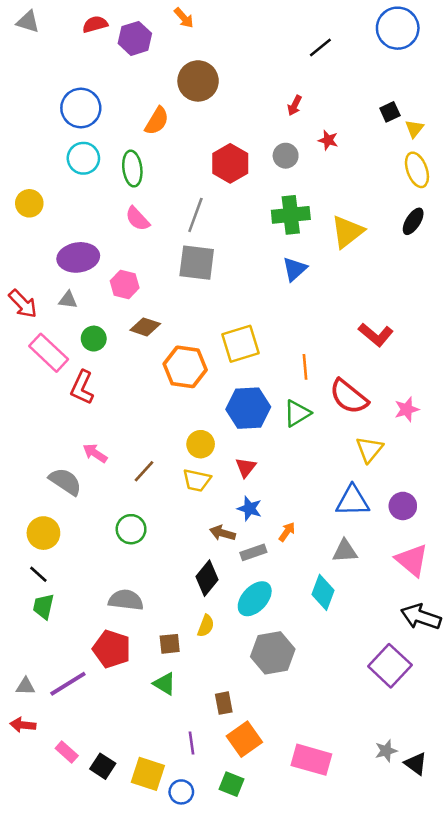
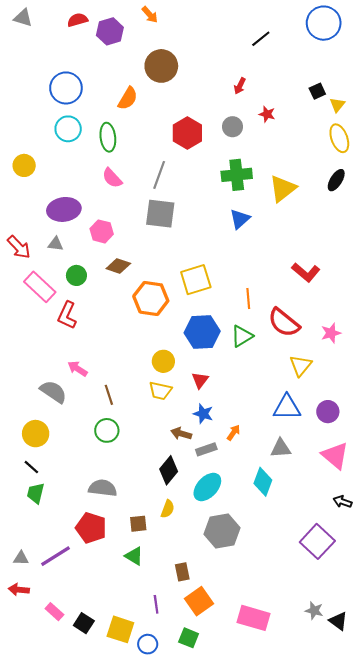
brown line: (144, 471) -> (109, 395), moved, turned -60
black arrow: (421, 617) -> (342, 502), size x0.6
gray star: (386, 751) -> (314, 611), turned 30

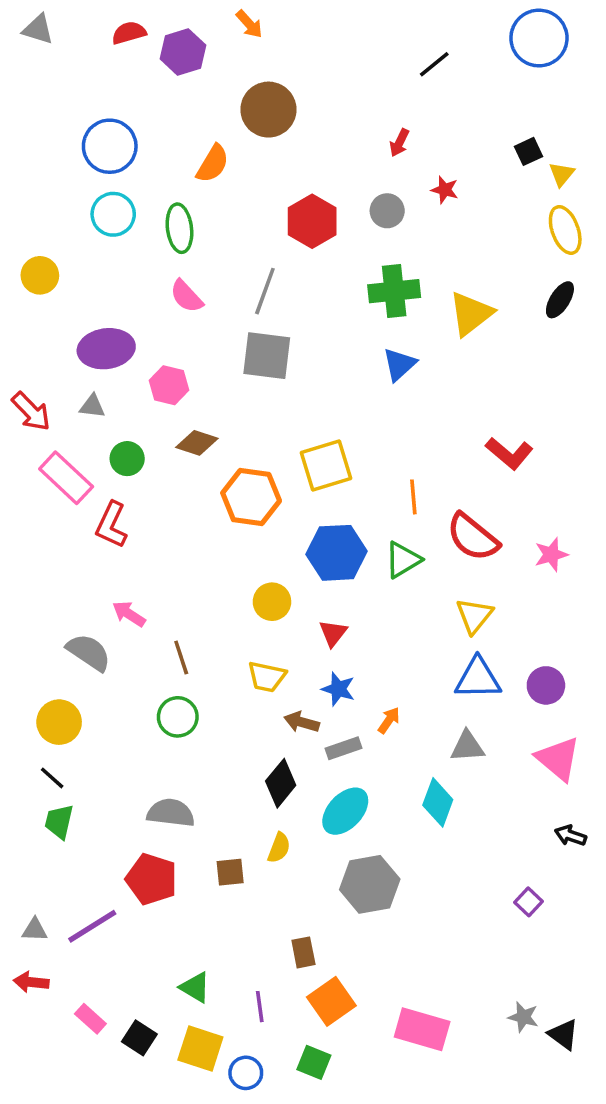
yellow triangle: (301, 366) -> (474, 616), moved
yellow trapezoid: (160, 391) -> (267, 677), moved
purple square: (317, 541) -> (529, 902), size x0.5
green triangle: (134, 556) -> (195, 987), moved

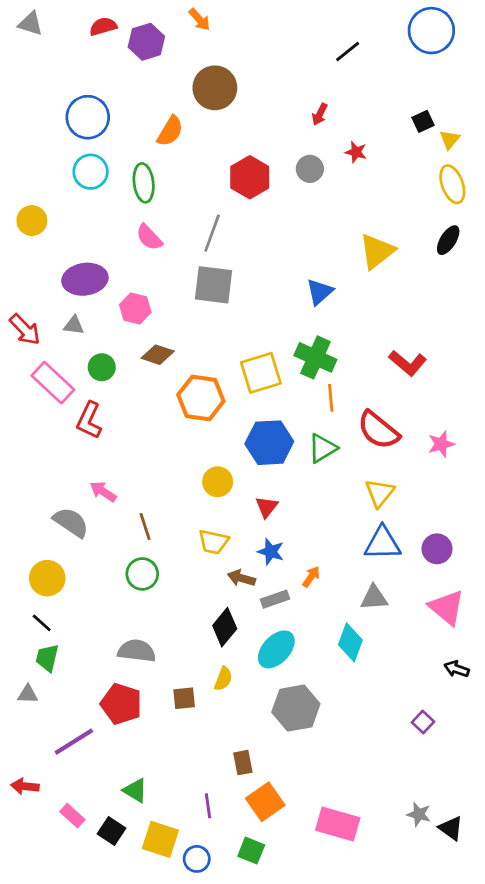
green cross: (394, 291) -> (315, 357), moved, turned 30
gray triangle: (35, 930) -> (28, 694), moved
green triangle: (195, 987) -> (135, 790), moved

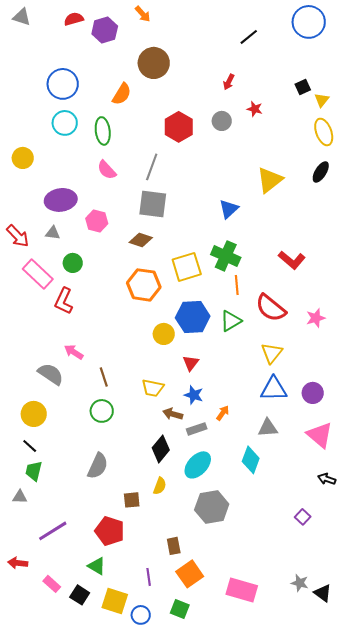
brown diamond: (158, 355) -> (141, 240), moved
yellow circle: (218, 482) -> (164, 334), moved
gray semicircle: (137, 651) -> (98, 466), turned 108
red pentagon: (121, 704) -> (110, 531), moved

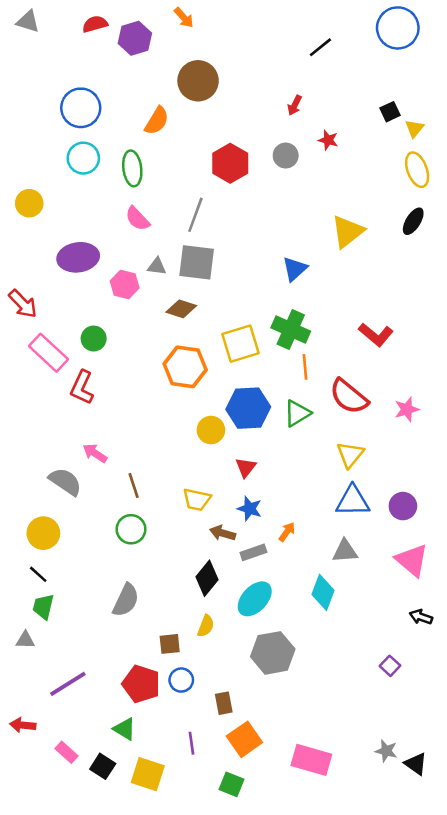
gray triangle: (53, 233) -> (157, 266), moved
blue circle: (141, 615) -> (181, 680), moved

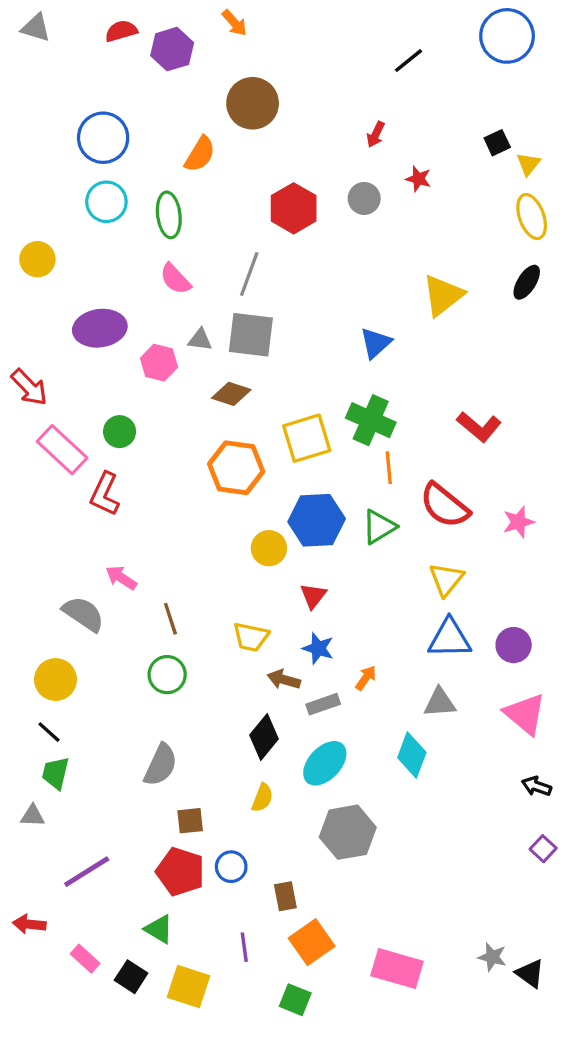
brown square: (170, 644) -> (190, 821), moved
purple square: (390, 666) -> (543, 849), moved

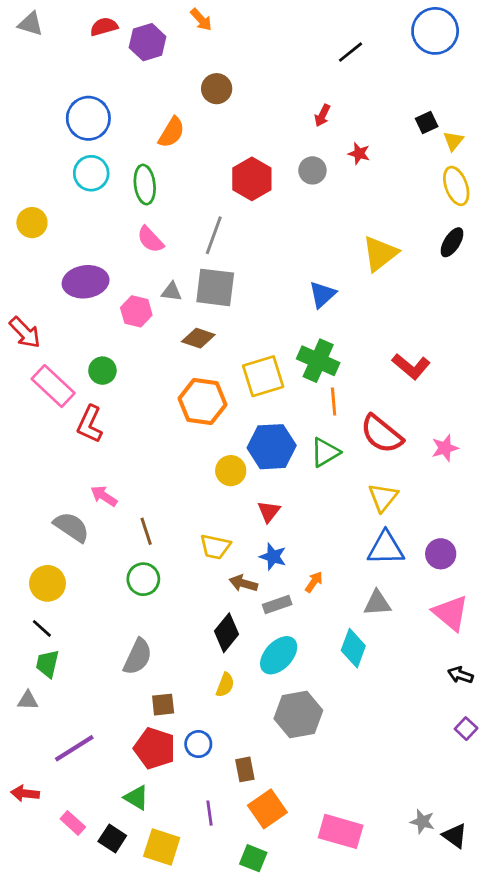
brown circle: (253, 103) -> (217, 89), size x0.7

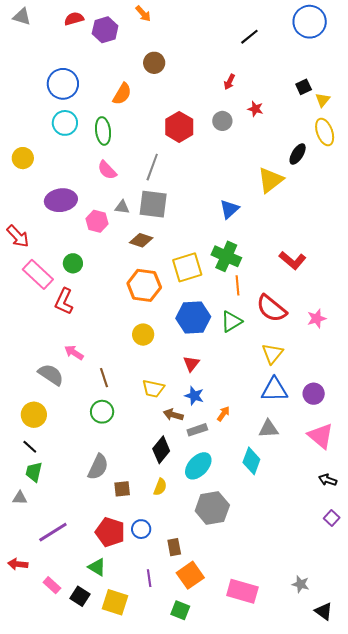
black ellipse: (452, 242) -> (298, 154), moved
yellow circle: (231, 471) -> (143, 335), moved
brown square: (163, 705) -> (122, 489), moved
black triangle: (455, 836) -> (324, 611), moved

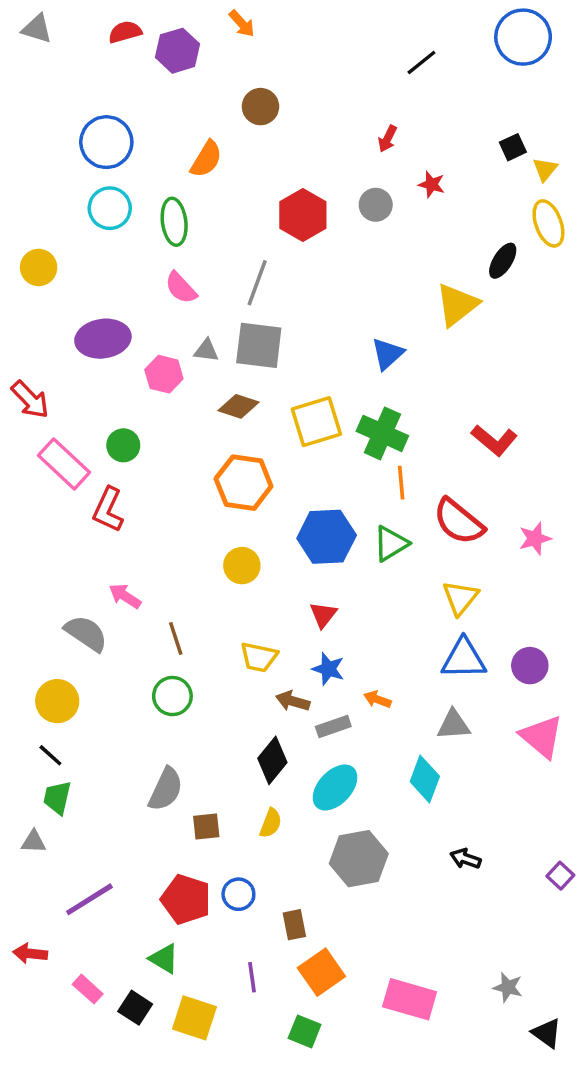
yellow square: (187, 267) -> (316, 422), moved
orange arrow: (223, 414) -> (377, 699), turned -105
black arrow: (328, 480) -> (465, 859), moved

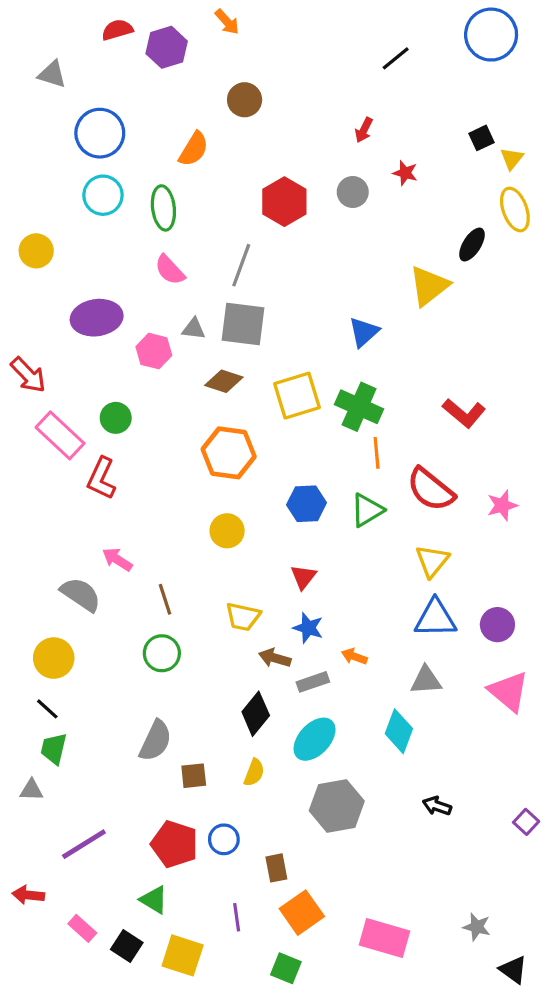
gray triangle: (37, 29) -> (52, 74), moved
blue hexagon: (327, 537) -> (307, 504), size x0.7

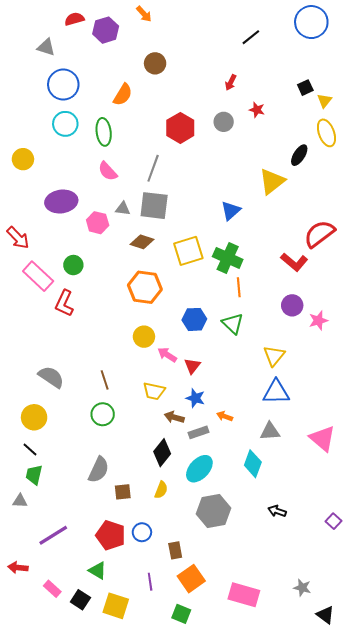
gray triangle: (52, 74) -> (46, 47), moved
red semicircle: (431, 489) -> (319, 234), moved, turned 104
green triangle: (367, 510) -> (233, 324), turned -45
pink arrow: (117, 559) -> (167, 355), moved
purple circle: (497, 625) -> (292, 305), moved

